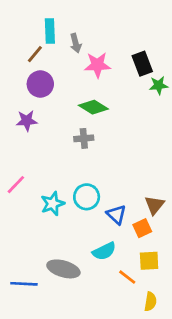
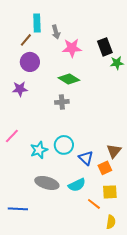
gray ellipse: (63, 269) -> (47, 183), moved

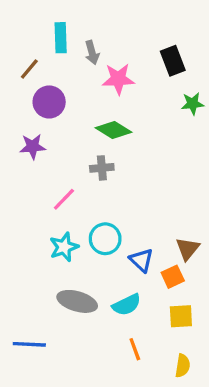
brown line: (26, 40) -> (29, 69), moved
black rectangle: (105, 47) -> (173, 61), moved
pink line: (12, 136) -> (64, 199), moved
orange line: (94, 204) -> (135, 349), moved, turned 32

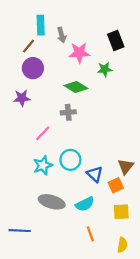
brown line: (29, 69) -> (28, 46), moved
green star: (192, 104) -> (105, 69), moved

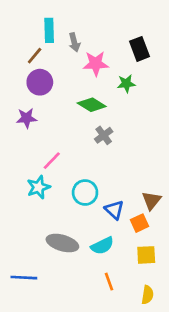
gray cross: (68, 112) -> (104, 135), moved, turned -32
cyan star: (43, 165) -> (39, 187), moved

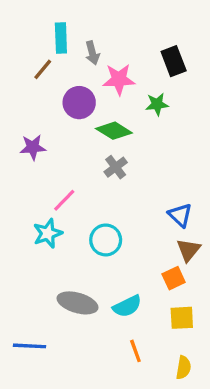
purple circle: (40, 82) -> (79, 103), moved
gray cross: (104, 135) -> (116, 167), moved
blue triangle: (114, 210) -> (180, 215), moved

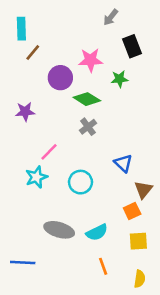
cyan rectangle: (61, 38) -> (21, 29), moved
gray arrow: (92, 53) -> (111, 17), moved, turned 54
blue triangle: (180, 215) -> (123, 163), moved

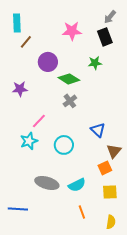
gray arrow: (111, 17) -> (110, 17), moved
pink star: (91, 60) -> (72, 31), moved

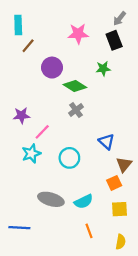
purple star: (20, 89) -> (22, 115), moved

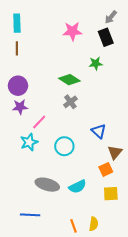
brown line: (28, 46) -> (17, 48), moved, turned -40
purple circle: (52, 68) -> (18, 86), moved
blue line: (19, 228) -> (30, 215), moved
orange line: (89, 231) -> (73, 226), moved
yellow semicircle: (121, 242) -> (94, 224), moved

